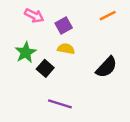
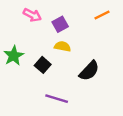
green star: (26, 52) -> (14, 56), moved
black semicircle: (106, 67) -> (89, 71), moved

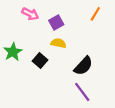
orange line: (102, 15) -> (95, 14), turned -32
purple line: (57, 99) -> (82, 92), moved, turned 36

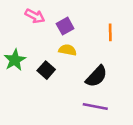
orange line: (95, 14) -> (110, 32), moved, turned -32
purple line: (82, 92) -> (95, 106), turned -42

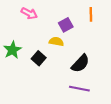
purple square: (65, 26) -> (66, 25), moved
orange line: (110, 32) -> (91, 14), moved

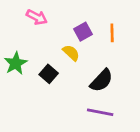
orange line: (91, 14) -> (112, 33), moved
yellow semicircle: (56, 42) -> (71, 53), turned 32

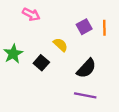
purple square: (83, 32) -> (84, 27), moved
orange line: (112, 33) -> (104, 28), moved

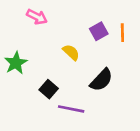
black square: (41, 63) -> (49, 89), moved
purple line: (85, 95) -> (71, 109), moved

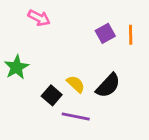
yellow semicircle: (71, 52) -> (76, 84), moved

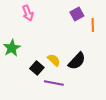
pink arrow: (39, 18) -> (28, 13), turned 42
purple square: (105, 33) -> (77, 14), moved

